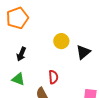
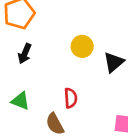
black arrow: (21, 54) -> (25, 54), moved

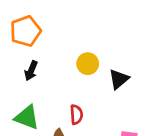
green triangle: (20, 101) -> (27, 117), size x1.4

